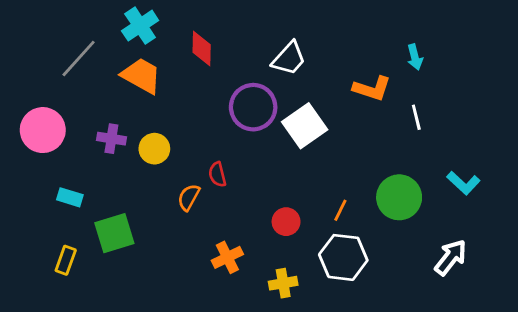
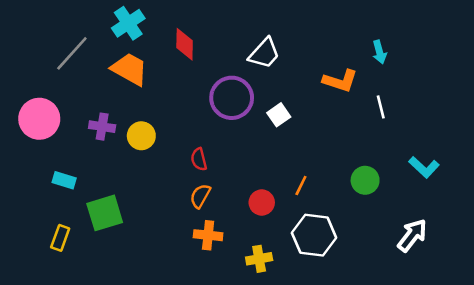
white square: (305, 126) -> (279, 115), size x0.6
orange semicircle: (189, 197) -> (200, 196), moved
green circle: (399, 197) -> (365, 180), size x0.7
orange line: (340, 210) -> (301, 186), moved
orange cross: (227, 257) -> (208, 235), turned 32

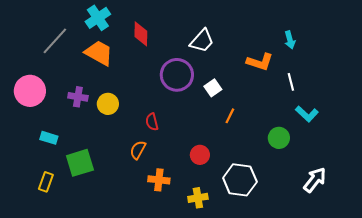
cyan L-shape: (424, 167) -> (307, 114), moved
orange line: (301, 186) -> (230, 116), moved
orange semicircle: (200, 196) -> (138, 150), moved

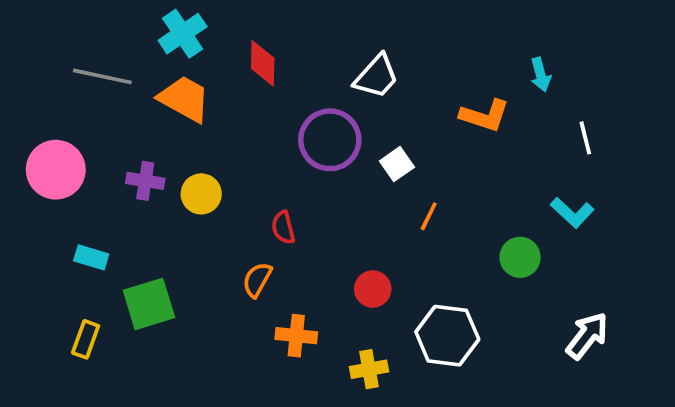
gray line: (55, 41) -> (102, 76), turned 60
white line: (291, 82) -> (585, 138), moved

